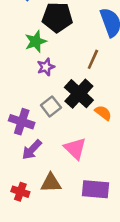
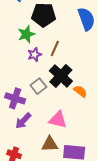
brown line: (93, 59) -> (55, 48), moved
pink triangle: (75, 148) -> (58, 120), turned -30
brown triangle: (51, 183) -> (50, 144), moved

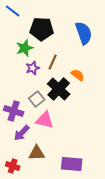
orange semicircle: (80, 91) -> (78, 75), moved
pink triangle: (58, 120) -> (45, 120), moved
brown triangle: (50, 144) -> (37, 153), moved

